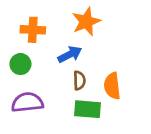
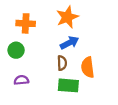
blue arrow: (70, 54) -> (69, 43), moved
purple semicircle: (27, 102) -> (21, 80), size x0.6

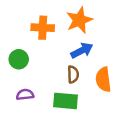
orange cross: (26, 23) -> (43, 28), moved
green rectangle: (68, 85) -> (65, 101), moved

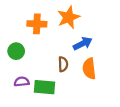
blue arrow: (82, 50) -> (83, 44), moved
green rectangle: (65, 101) -> (45, 87), moved

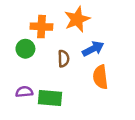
green circle: (16, 51) -> (25, 49), moved
brown semicircle: (63, 64) -> (64, 59), moved

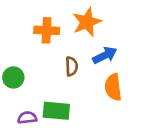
green circle: (25, 49) -> (13, 77), moved
purple semicircle: (24, 92) -> (27, 118), moved

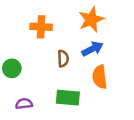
orange star: (87, 22) -> (91, 20), moved
green rectangle: (56, 111) -> (68, 98), moved

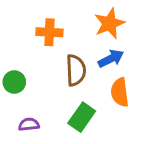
brown semicircle: (63, 59) -> (76, 70), size x1.5
green rectangle: (68, 98) -> (82, 117), turned -60

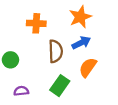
orange semicircle: (120, 92) -> (88, 67), turned 42

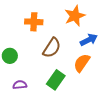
blue arrow: (81, 43) -> (89, 40), moved
brown semicircle: (56, 51) -> (52, 48), turned 35

